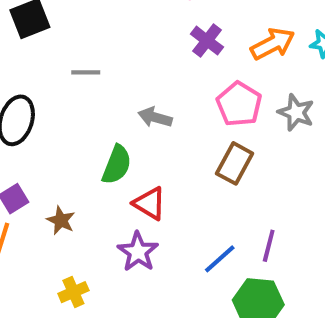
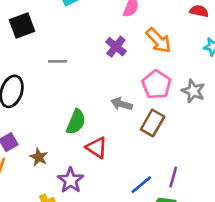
purple cross: (207, 41) -> (116, 47), moved
orange arrow: (273, 44) -> (159, 40), moved, turned 72
gray arrow: (155, 117) -> (122, 104), moved
purple star: (138, 252) -> (71, 180), moved

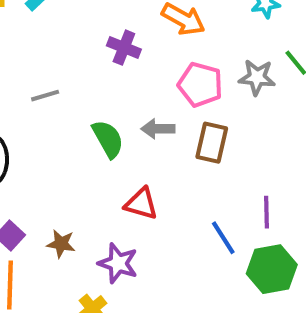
green semicircle: (76, 122) -> (108, 139), moved, turned -35
blue line: (141, 185) -> (223, 238), turned -65

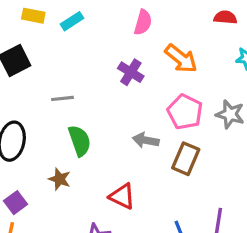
green semicircle: (108, 139) -> (80, 141), moved
brown star: (61, 244) -> (60, 179), moved

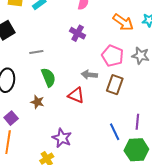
orange arrow: (181, 59) -> (123, 22), moved
red triangle: (122, 196) -> (76, 95), moved

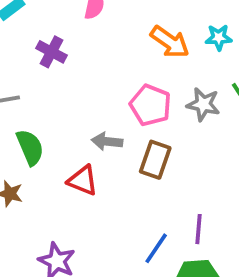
purple cross: (78, 33) -> (51, 52), moved
blue line: (115, 132) -> (156, 248), turned 60

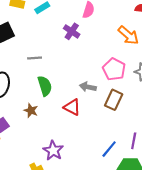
purple cross: (51, 52) -> (72, 31), moved

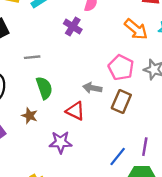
purple star: (53, 151) -> (61, 142), moved, turned -30

